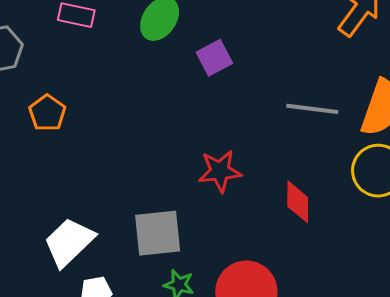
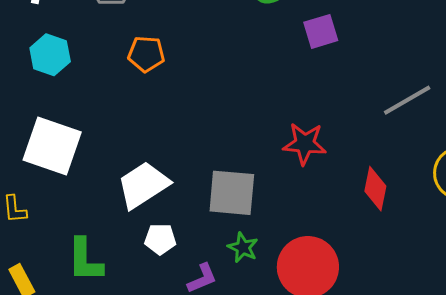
gray line: (312, 109) -> (407, 100), turned -48
orange pentagon: (47, 113) -> (146, 54), turned 30

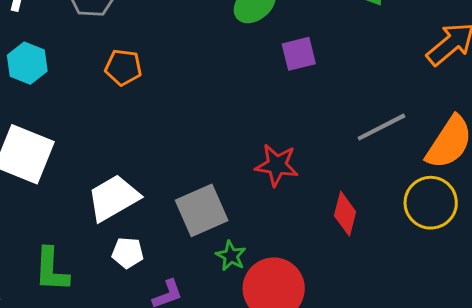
gray square: (232, 193) -> (202, 210), turned -32
green star: (243, 248) -> (231, 256), moved

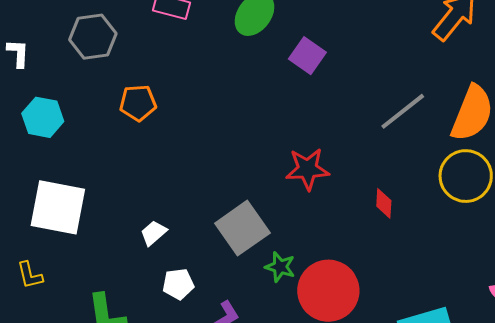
purple square: (299, 54) -> (307, 56), turned -30
white trapezoid: (113, 198) -> (154, 233), size x0.5
red diamond: (345, 214) -> (384, 203), size x0.7

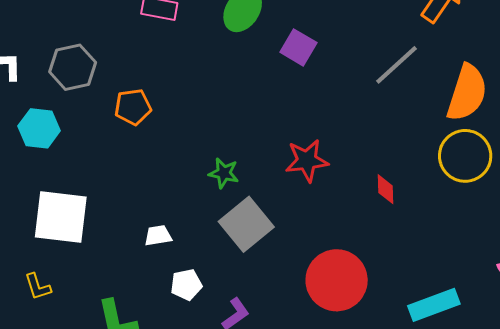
gray hexagon: (93, 37) -> (73, 67), moved
gray line: (403, 111) -> (397, 65), moved
white trapezoid: (154, 233) -> (158, 236), turned 36
green star: (280, 267) -> (224, 173), moved

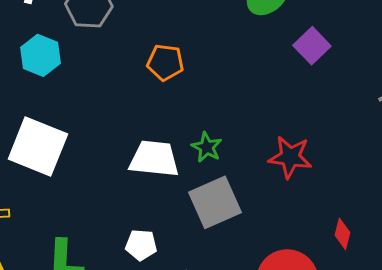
orange pentagon: (133, 107) -> (165, 62), moved
red diamond: (385, 189) -> (342, 234), moved
white trapezoid: (158, 236) -> (154, 159), moved, size x1.8

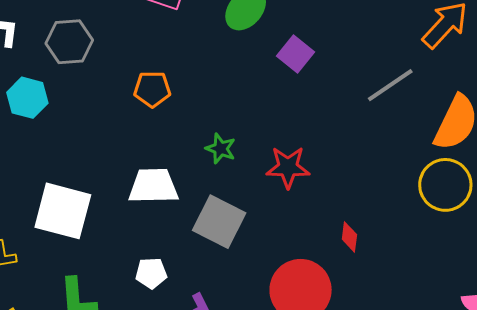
white square: (38, 147) -> (63, 211), moved
green star: (207, 147) -> (221, 149), moved
gray square: (215, 202) -> (219, 222), turned -32

